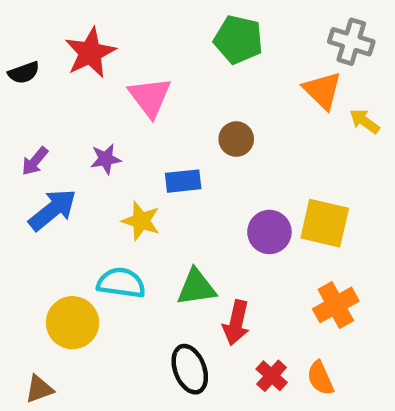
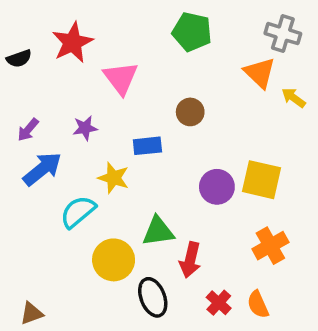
cyan semicircle: (121, 283) -> (78, 212), moved, turned -48
yellow circle: (72, 323) -> (114, 260), moved

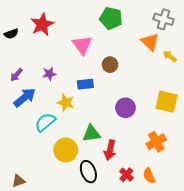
pink triangle: (121, 78) -> (82, 45), moved
yellow square: (261, 180) -> (167, 102), moved

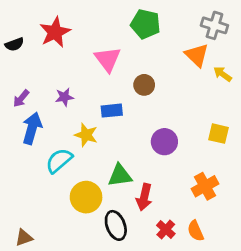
blue arrow: (25, 98) -> (32, 128), turned -35
yellow square: (167, 102) -> (218, 134), size x0.7

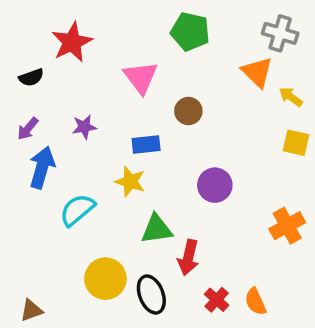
black semicircle: (14, 44) -> (31, 77), moved
yellow square: (218, 134) -> (296, 143), moved
yellow star: (86, 135) -> (130, 182), moved
orange cross: (205, 186) -> (287, 226), moved
yellow circle: (86, 197) -> (105, 279), moved

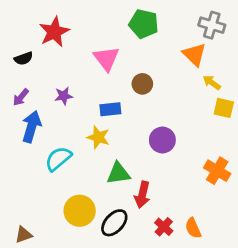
yellow arrow: (291, 97) -> (212, 83), moved
orange cross: (287, 226) -> (217, 171), turned -30
black ellipse: (151, 294) -> (114, 223), turned 64

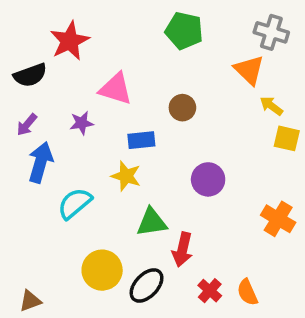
black semicircle: (24, 59) -> (30, 75), size x1.4
pink triangle: (106, 59) -> (116, 89), moved, turned -36

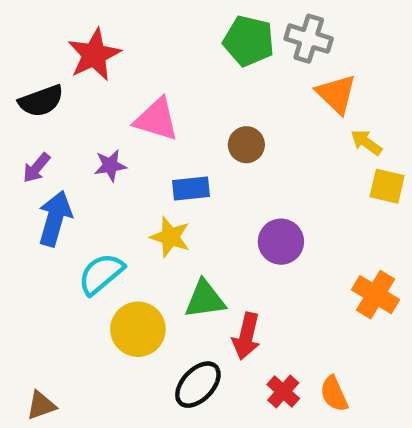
gray cross: (271, 32) -> (309, 39), moved
yellow circle: (102, 270) -> (138, 329), moved

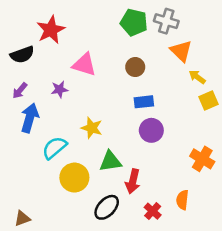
brown circle: (246, 145) -> (135, 67), moved
yellow square: (387, 186) -> (208, 101), turned -36
blue rectangle: (191, 189) -> (144, 102), moved
orange semicircle: (334, 394) -> (182, 200), moved, turned 30

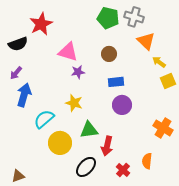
purple star: (59, 89) -> (78, 72), moved

